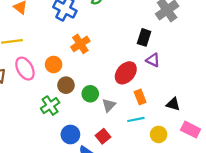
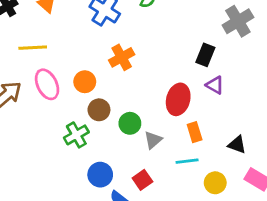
red ellipse: (126, 73) -> (178, 99), turned -30

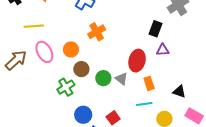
purple triangle: (215, 85) -> (163, 50), turned -32
gray triangle: (153, 140) -> (121, 79), moved, turned -40

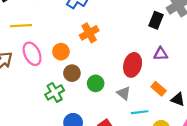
black rectangle: (156, 29) -> (156, 20), moved
gray triangle: (121, 79) -> (124, 93), moved
orange rectangle: (149, 83) -> (159, 89), moved, turned -32

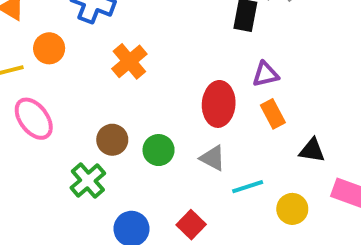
orange circle: (61, 52) -> (49, 48), moved
orange rectangle: (159, 89) -> (273, 114), moved, turned 32

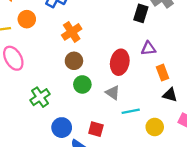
orange rectangle: (273, 114) -> (163, 73), moved
brown circle: (112, 140) -> (74, 61), moved
red square: (191, 225) -> (96, 129), turned -35

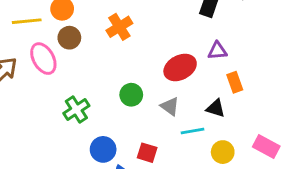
brown circle: (74, 61) -> (69, 38), moved
red ellipse: (120, 62) -> (180, 67), turned 50
black triangle: (170, 95) -> (216, 108), moved

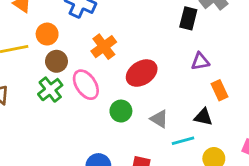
pink ellipse: (43, 59) -> (86, 85), moved
red ellipse: (180, 67) -> (142, 73), moved
green cross: (76, 110) -> (50, 90), moved

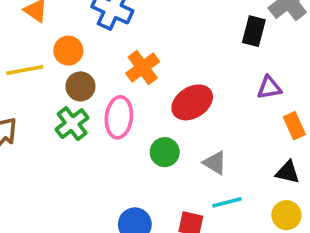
pink ellipse: (86, 85) -> (119, 117), turned 40
black triangle: (203, 117) -> (288, 172), moved
cyan line: (183, 141) -> (227, 202), moved

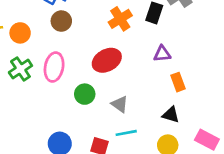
orange circle: (68, 51) -> (20, 33), moved
orange cross: (143, 67) -> (120, 19), moved
brown circle: (80, 86) -> (61, 21), moved

